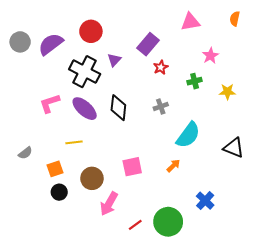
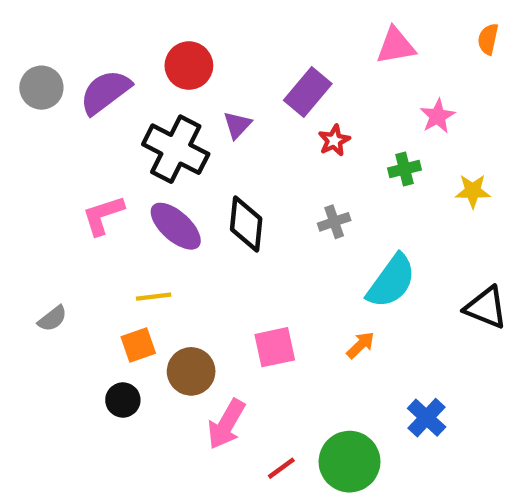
orange square: (55, 169) -> (138, 345), moved

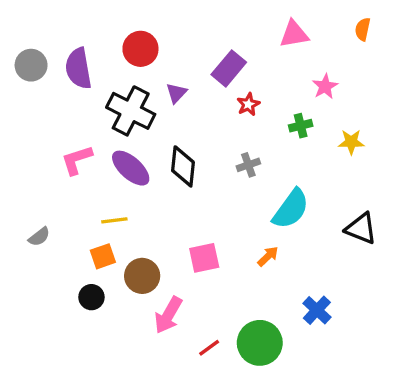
purple semicircle: (105, 92) -> (78, 68), turned -63

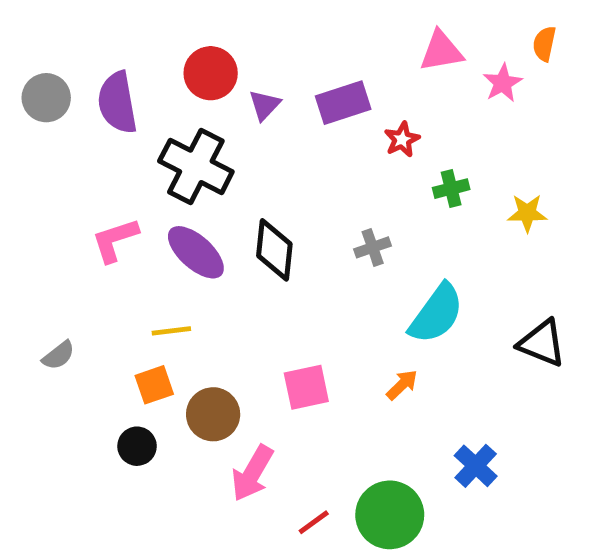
purple rectangle: (229, 68) -> (343, 103), turned 32
pink star: (325, 86) -> (503, 83), moved
purple triangle: (176, 93) -> (265, 105), moved
red star: (248, 104) -> (402, 139), moved

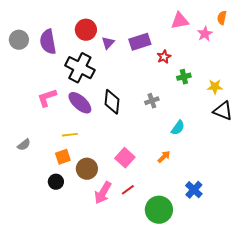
cyan semicircle: (436, 314) -> (178, 128), size x0.6
black triangle: (542, 343) -> (223, 111), moved
pink square: (306, 387) -> (125, 158), turned -36
red line: (314, 522) -> (128, 190), moved

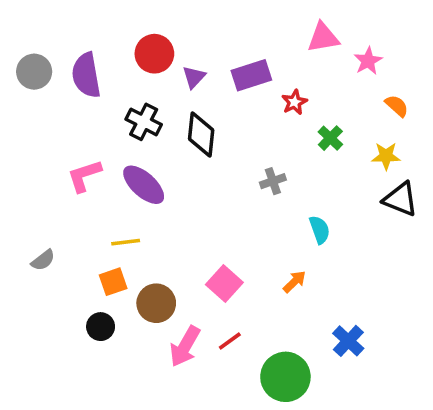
orange semicircle: (222, 18) -> (397, 106), moved, turned 120
black cross: (80, 68) -> (144, 122), size x0.7
green cross: (184, 77) -> (330, 138), turned -32
black diamond: (112, 102) -> (201, 134), moved
cyan semicircle: (178, 128) -> (320, 230), turned -56

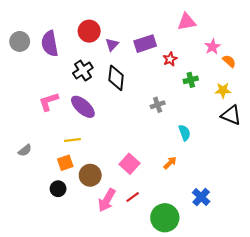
pink star: (368, 61) -> (213, 47), moved
black cross: (144, 122) -> (83, 71), turned 30
green cross: (330, 138) -> (191, 80), turned 32

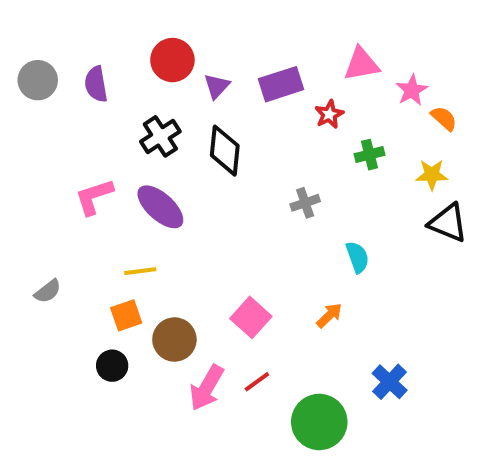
pink triangle: (187, 22) -> (361, 64), moved
purple semicircle: (50, 44) -> (96, 84), size x0.7

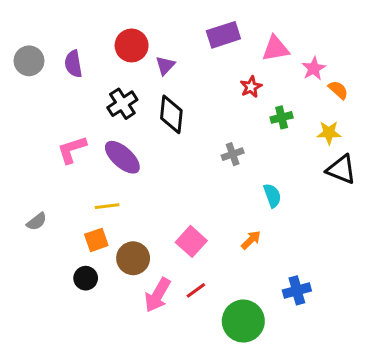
purple rectangle: (281, 84) -> (223, 35), moved
blue cross: (390, 382) -> (297, 290), turned 32

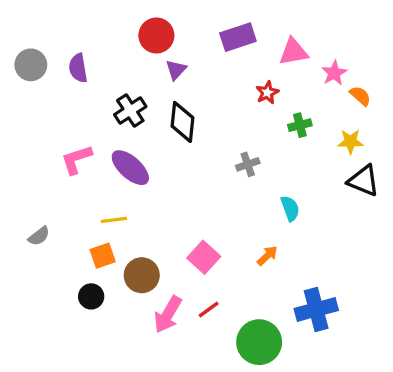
red circle: (132, 45) -> (156, 35), moved
blue cross: (297, 290) -> (316, 309), size x1.4

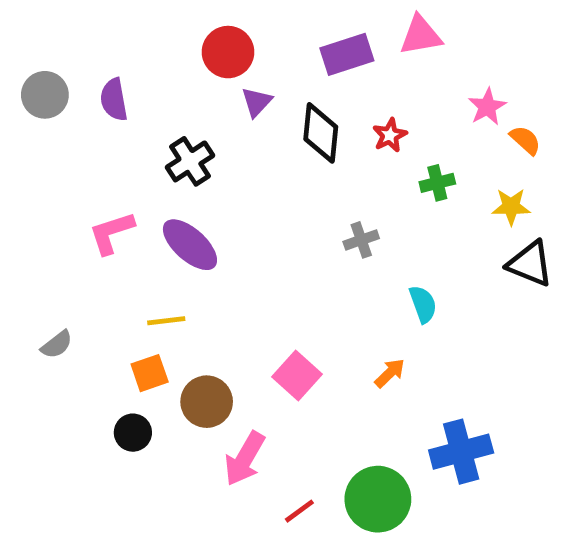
pink triangle: (293, 52) -> (421, 35), moved
black diamond: (182, 122) -> (321, 133), moved
red line: (209, 309) -> (299, 511), moved

